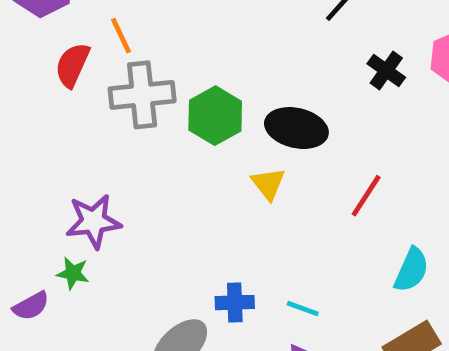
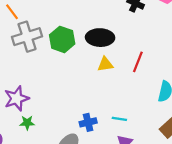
yellow triangle: (268, 184) -> (105, 64), moved, turned -49
green star: (73, 273) -> (27, 123), moved

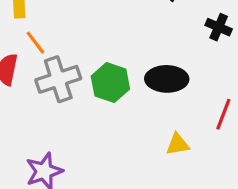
yellow triangle: (105, 64) -> (178, 144), moved

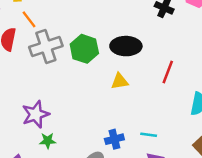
yellow triangle: (178, 144) -> (120, 81), moved

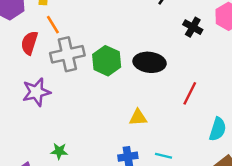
yellow triangle: (120, 81) -> (138, 117), moved
purple star: (36, 114) -> (36, 92), moved

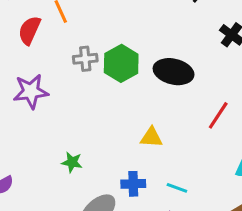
gray cross: (67, 54) -> (85, 59), moved, size x0.6
green star: (59, 151) -> (72, 162), moved

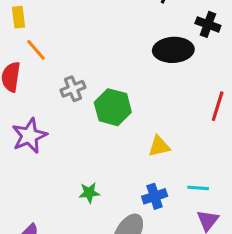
green hexagon: (121, 63) -> (113, 107), moved
black ellipse: (174, 72) -> (173, 50), moved

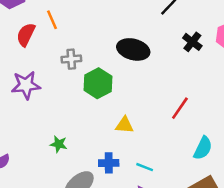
black ellipse: (173, 50) -> (133, 49), moved

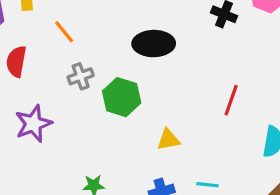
orange line: (52, 20) -> (64, 32), moved

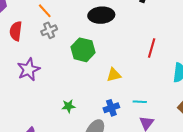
gray cross: (81, 76) -> (49, 30), moved

